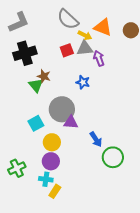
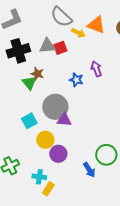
gray triangle: (85, 48) -> (47, 46), moved
purple arrow: (99, 58) -> (96, 69), moved
blue arrow: (96, 139) -> (89, 170), moved
purple circle: (51, 161) -> (58, 154), moved

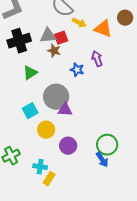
orange triangle: (96, 25) -> (103, 29), moved
brown star: (37, 74) -> (54, 51), moved
green triangle: (29, 83) -> (30, 73), turned 35
purple circle: (58, 154) -> (68, 146), moved
blue arrow: (89, 170) -> (102, 160), moved

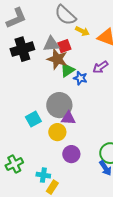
brown star: (54, 51) -> (57, 59), size x1.5
purple arrow: (97, 59) -> (100, 67), turned -105
green triangle: (30, 73) -> (67, 70), moved
yellow circle: (46, 130) -> (57, 132), moved

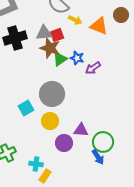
purple arrow: (100, 67) -> (93, 68), moved
blue star: (80, 78) -> (77, 58), moved
purple triangle: (68, 118) -> (81, 130), moved

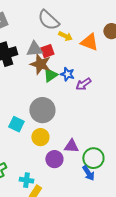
cyan square: (26, 108) -> (16, 124), turned -35

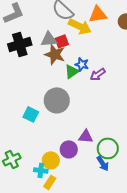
yellow arrow: (65, 36) -> (80, 26), size x1.6
orange triangle: (89, 42) -> (98, 14), moved, turned -30
green triangle: (50, 75) -> (72, 71), moved
yellow circle: (40, 137) -> (51, 160), moved

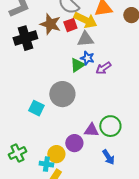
gray triangle: (49, 39) -> (85, 39), moved
red square: (62, 41) -> (70, 25), moved
brown star: (55, 54) -> (50, 24), moved
green circle: (108, 148) -> (110, 126), moved

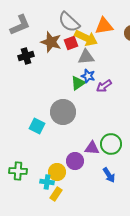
black cross: (25, 38) -> (26, 56), size x0.7
green cross: (17, 153) -> (18, 171), turned 30

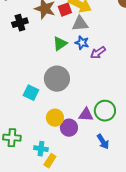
green triangle: (78, 83) -> (60, 44), moved
yellow circle: (57, 172) -> (55, 118), moved

